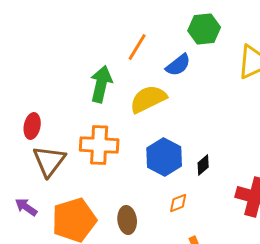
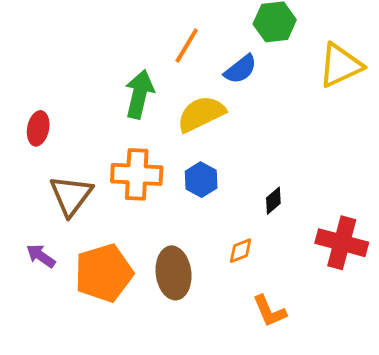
red ellipse: (32, 126) -> (38, 128), moved
blue hexagon: (164, 157) -> (201, 180), moved, size x0.7
brown ellipse: (127, 220) -> (174, 273), size x1.4

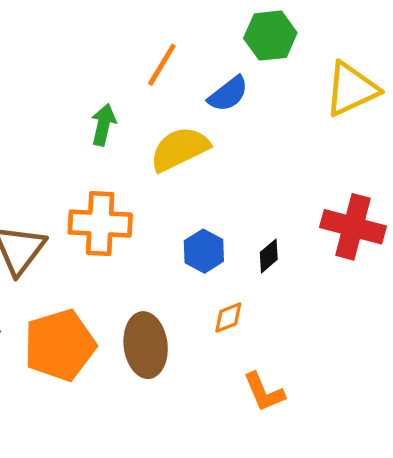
green arrow: (139, 94) -> (103, 125), size x0.7
blue hexagon: (201, 180) -> (204, 251), moved
red cross: (342, 243) -> (353, 227), moved

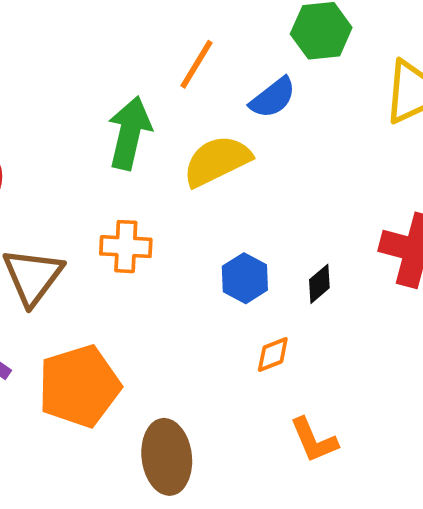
green arrow: (103, 125) -> (130, 133), size x1.5
orange cross: (100, 224) -> (126, 247), size x0.7
brown ellipse: (146, 345) -> (167, 457), moved

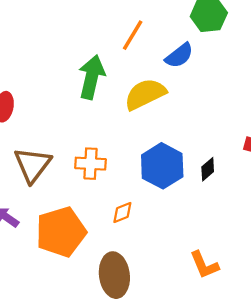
orange cross: (126, 247) -> (90, 164), moved
blue hexagon: (245, 278) -> (162, 166), size x1.5
orange diamond: (273, 355) -> (122, 213), moved

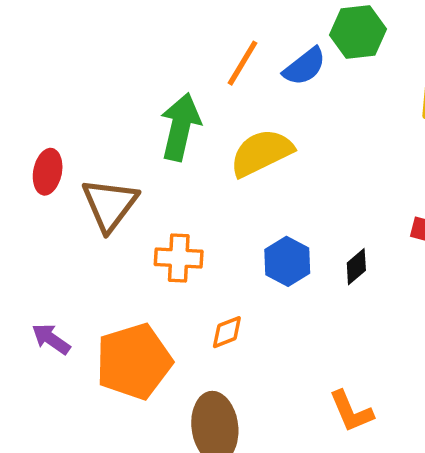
blue semicircle: (179, 56) -> (305, 67), moved
brown triangle: (32, 165) -> (110, 204), moved
blue hexagon: (162, 166) -> (287, 261), size x0.7

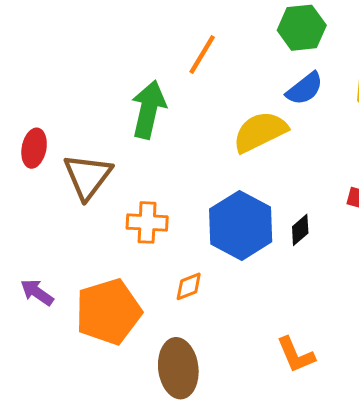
blue semicircle: (305, 67) -> (305, 89), moved
yellow semicircle: (261, 153) -> (260, 132), moved
blue hexagon: (287, 261) -> (241, 225), size x1.6

